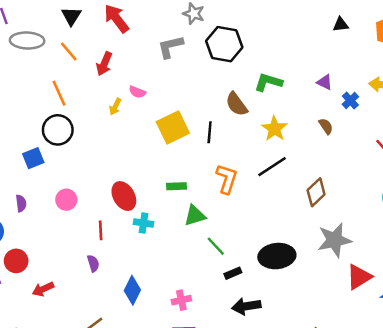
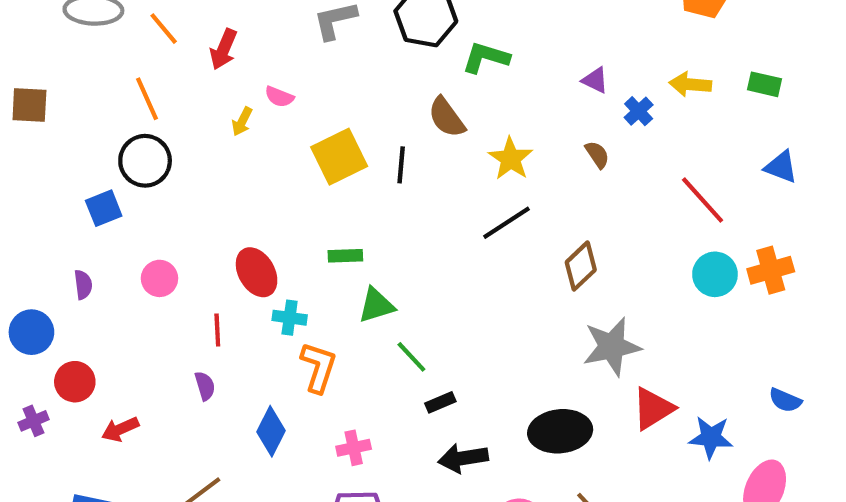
green L-shape: (268, 82) -> (486, 57), moved
orange L-shape: (227, 179) -> (318, 367), moved
black ellipse: (277, 256) -> (560, 431), moved

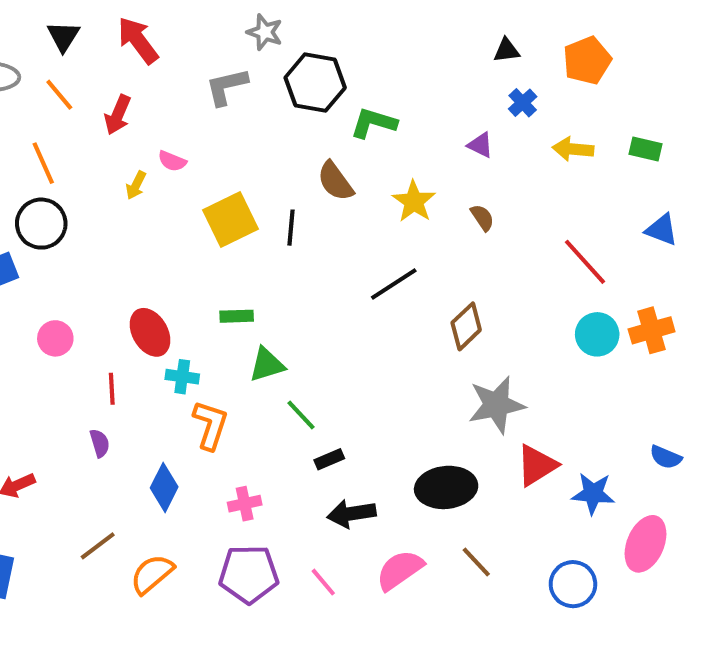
blue cross: (639, 111) -> (523, 103), moved
yellow star: (511, 159) -> (414, 201), moved

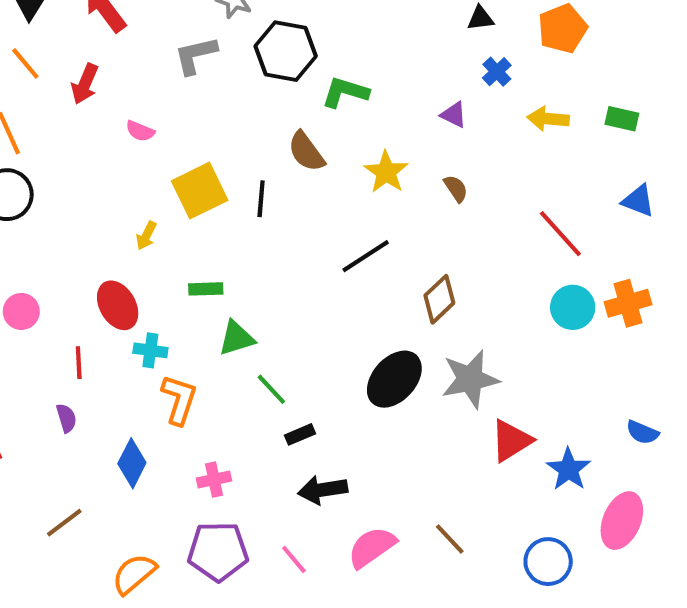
yellow arrow: (136, 185) -> (146, 236), moved
black ellipse: (446, 487) -> (394, 379), moved, turned -42
blue star: (593, 493) -> (569, 469), turned 30
orange semicircle: (152, 574) -> (134, 574), moved

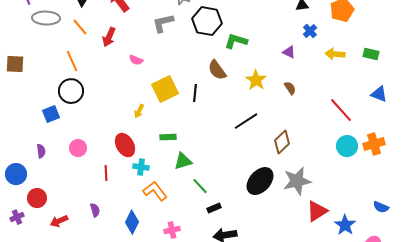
orange L-shape: (179, 400) -> (155, 191), turned -55
purple semicircle: (66, 418) -> (95, 210), moved

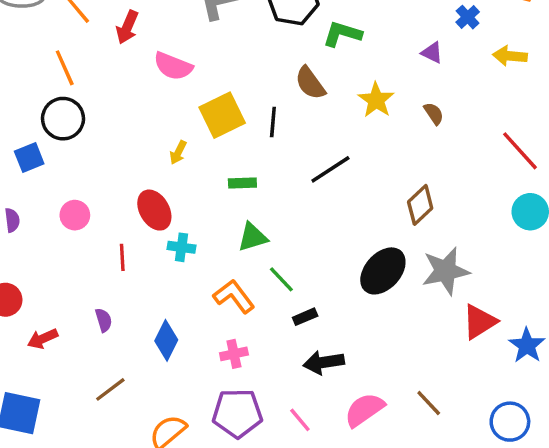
pink semicircle: (136, 60) -> (173, 66), size x1.6
black line: (246, 121) -> (330, 169), moved
green rectangle: (168, 137) -> (242, 183), moved
orange L-shape: (155, 191) -> (234, 296), moved

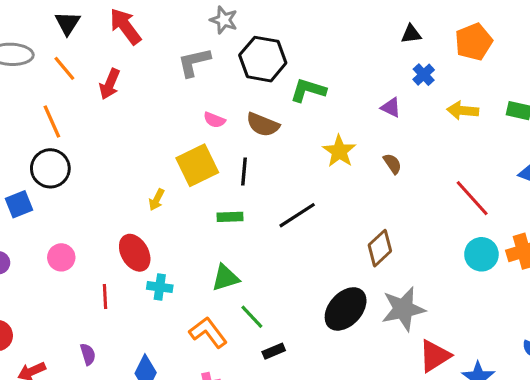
pink semicircle: (173, 66) -> (214, 120), moved, size x0.6
brown semicircle: (310, 83) -> (263, 125), moved, turned -32
green rectangle: (242, 183) -> (230, 217), moved

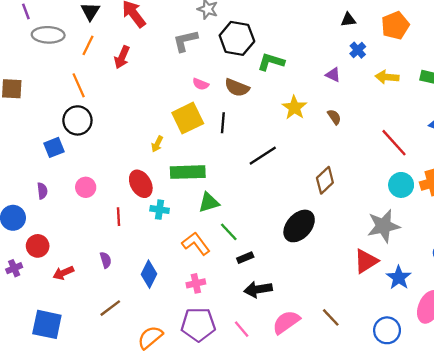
orange line: (64, 68) -> (88, 45), turned 66
green rectangle: (230, 217) -> (188, 172), moved, size x1.8
gray star: (403, 309) -> (384, 226), moved

